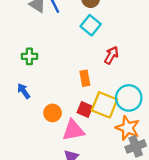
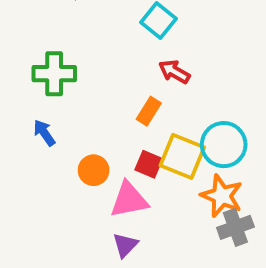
red arrow: (111, 55) -> (174, 72), moved, turned -90
green cross: (29, 56) -> (54, 74), size x1.5
orange rectangle: (85, 78) -> (149, 111), turned 42

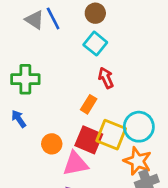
red arrow: (174, 72) -> (106, 78), turned 36
red square: (149, 164) -> (89, 140), size x1.5

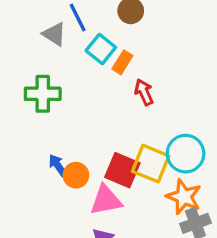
gray triangle: (35, 20) -> (54, 34), moved
cyan square: (95, 44) -> (101, 49), moved
orange rectangle: (89, 104) -> (122, 62), moved
blue arrow: (19, 119) -> (58, 165), moved

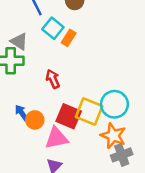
gray triangle: (54, 34) -> (19, 41), moved
red arrow: (144, 92) -> (53, 79), moved

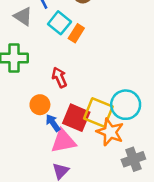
gray triangle: (19, 41) -> (23, 16), moved
blue arrow: (22, 113) -> (53, 123), moved
orange circle: (35, 120) -> (40, 105), moved
orange star: (113, 136) -> (110, 132), moved

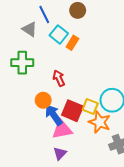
yellow square: (98, 112) -> (90, 107), size x0.7
blue arrow: (53, 123) -> (54, 115), size x1.5

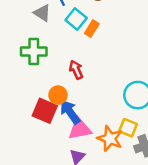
yellow square: (90, 107) -> (128, 128), moved
red square: (72, 111) -> (45, 111), moved
orange star: (100, 122) -> (110, 139), moved

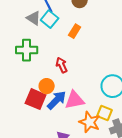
cyan square: (76, 19) -> (50, 19), moved
blue arrow: (70, 112) -> (57, 100), turned 80
pink triangle: (80, 129) -> (75, 100), moved

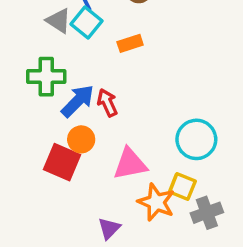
orange rectangle: (75, 31) -> (130, 43), turned 40
blue arrow: (57, 100) -> (78, 101), moved

